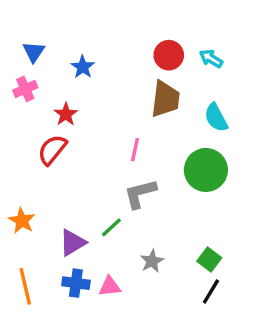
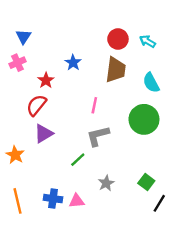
blue star: (83, 67) -> (73, 63), moved
purple triangle: (73, 243) -> (44, 134), moved
black line: (211, 292) -> (159, 203), moved

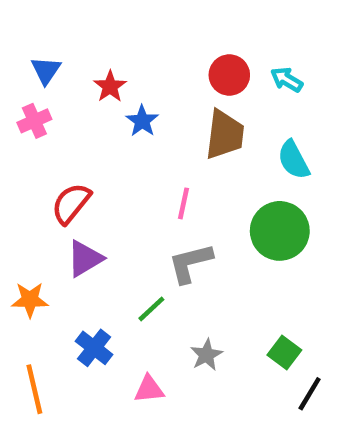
red star: (46, 80) -> (110, 86), moved
orange star: (15, 155) -> (30, 300), turned -30
blue cross: (53, 199) -> (94, 348), moved, turned 30

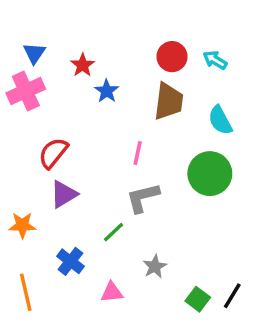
pink cross: (34, 121) -> (26, 91), size x1.5
green square: (284, 352) -> (198, 299), moved

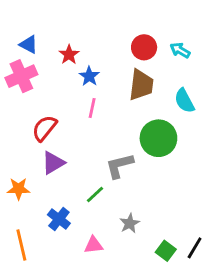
blue triangle: (34, 53) -> (29, 44), turned -36
pink line: (138, 153) -> (92, 108), moved
green circle: (210, 174) -> (158, 138), moved

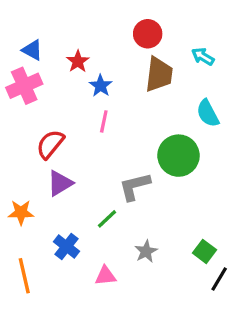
red circle: (144, 47) -> (148, 34), moved
brown trapezoid: (141, 85) -> (159, 74), moved
green square: (166, 251) -> (204, 251), moved

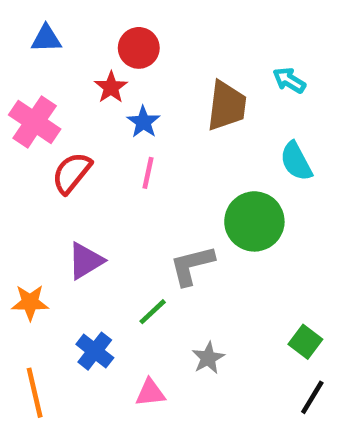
red circle: (148, 34) -> (139, 48), moved
blue triangle: (32, 50) -> (46, 39), moved, turned -30
pink cross: (24, 86) -> (35, 122), turned -32
red semicircle: (50, 144) -> (72, 173), moved
green square: (204, 251) -> (305, 342), moved

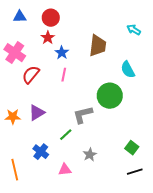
red circle: (139, 48) -> (51, 18), moved
cyan arrow: (289, 80) -> (134, 30), moved
orange star: (30, 302) -> (13, 117), moved
black line: (312, 397) -> (135, 172), turned 42

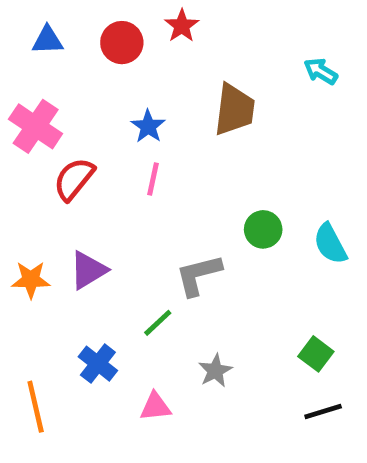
red star: (48, 38) -> (182, 26), moved
cyan semicircle: (128, 70) -> (330, 244), moved
green circle: (110, 96) -> (263, 229), size x0.6

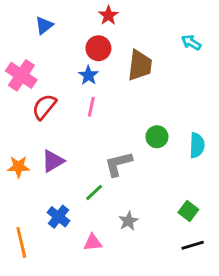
blue triangle: (48, 40) -> (44, 25), moved, turned -36
red circle: (122, 43) -> (98, 48), moved
cyan semicircle: (330, 244) -> (197, 145), turned -150

